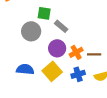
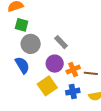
green square: (44, 13) -> (22, 25), moved
blue semicircle: (25, 69) -> (22, 65), moved, turned 48

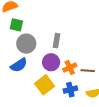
gray rectangle: (61, 42) -> (57, 41), turned 56
blue semicircle: (22, 65) -> (19, 65), turned 90

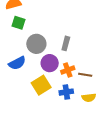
gray rectangle: (57, 41) -> (66, 43), moved
gray circle: (26, 44) -> (36, 44), moved

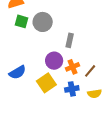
gray circle: (36, 44) -> (43, 22), moved
blue semicircle: (17, 63) -> (17, 72), moved
brown line: (85, 75) -> (90, 71), turned -56

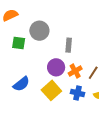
green square: (21, 21) -> (19, 43), moved
blue cross: (72, 89) -> (78, 93), turned 32

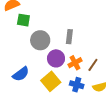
gray circle: (39, 31) -> (40, 40), moved
green square: (19, 43) -> (23, 20), moved

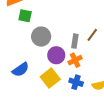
gray rectangle: (69, 37) -> (75, 41), moved
brown line: (93, 65) -> (92, 35), moved

